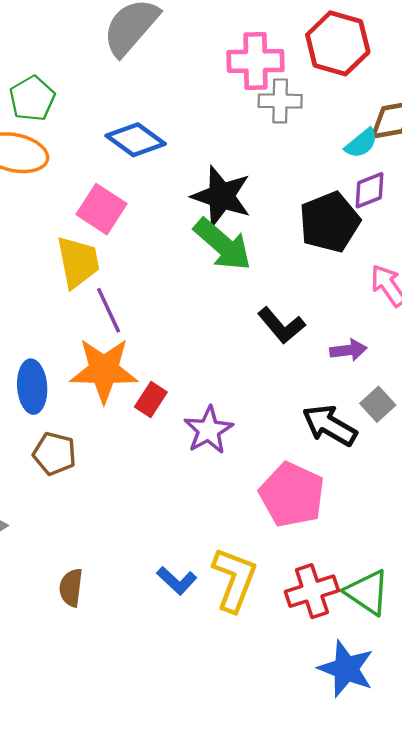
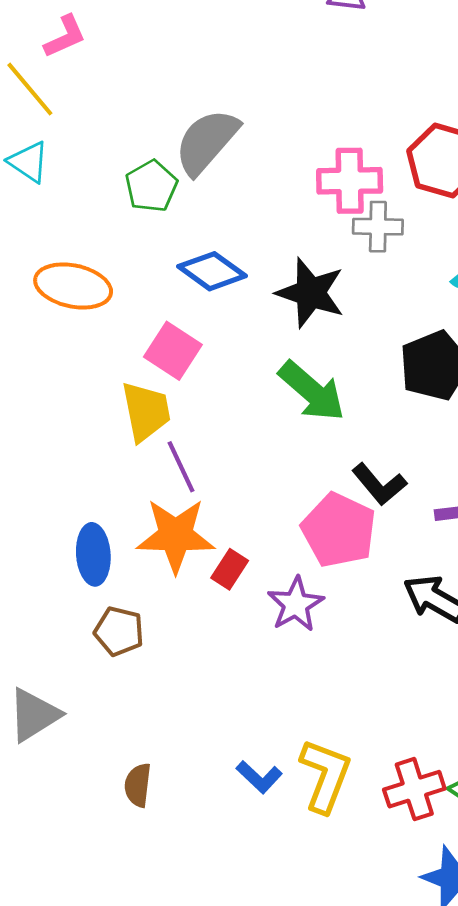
green pentagon: (32, 99) -> (151, 186), moved
black star: (221, 196) -> (310, 293), moved
pink pentagon: (292, 495) -> (339, 530), moved

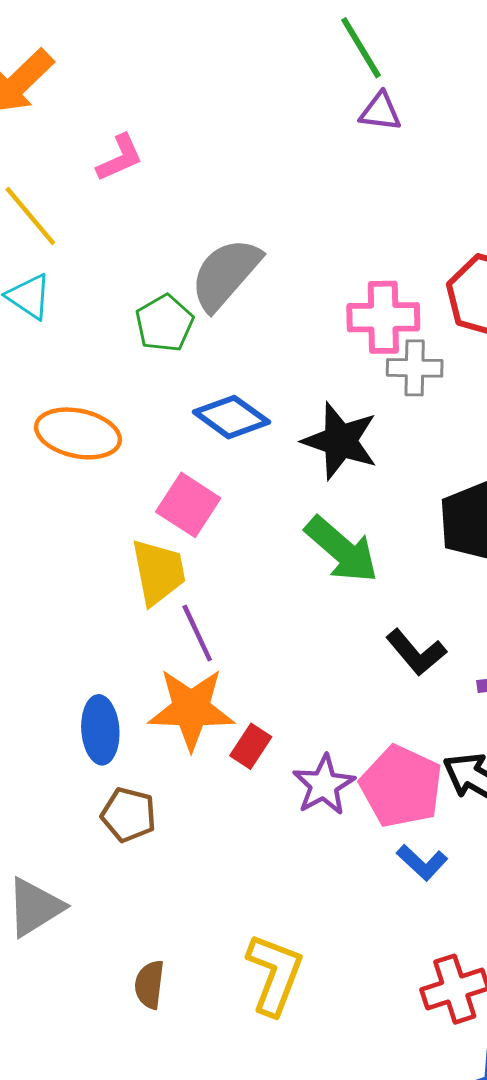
pink L-shape: (65, 36) -> (120, 158), moved
pink pentagon: (339, 530) -> (401, 786), moved
yellow L-shape: (325, 776) -> (275, 974), moved
blue L-shape: (259, 777) -> (422, 862), moved

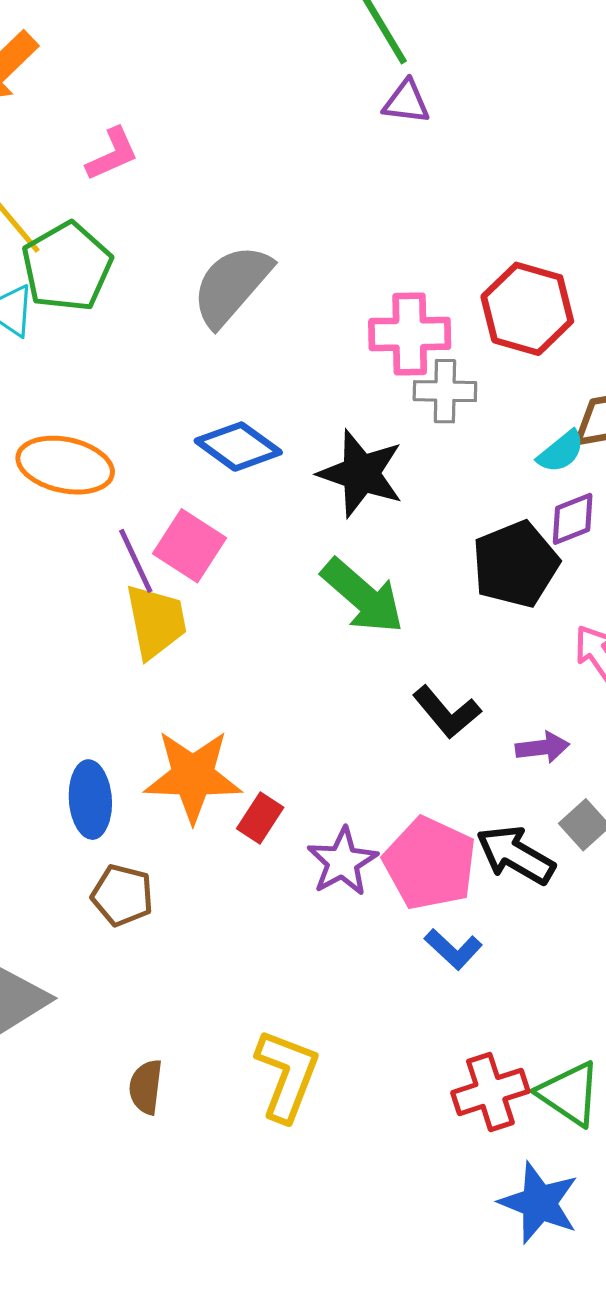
green pentagon: (164, 323) -> (67, 267), moved, size x1.4
purple line: (197, 633) -> (136, 561), moved

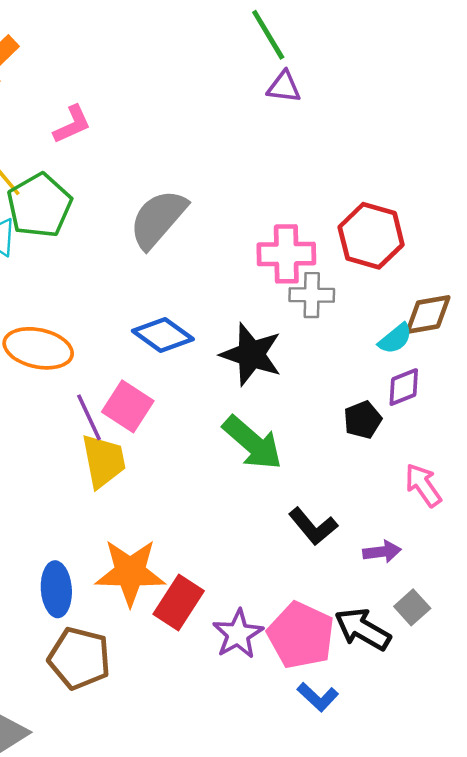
black pentagon: (516, 564) -> (363, 420), size x0.6
red rectangle: (260, 818) -> (179, 603), size x1.5
brown pentagon: (122, 895) -> (79, 658), size x1.4

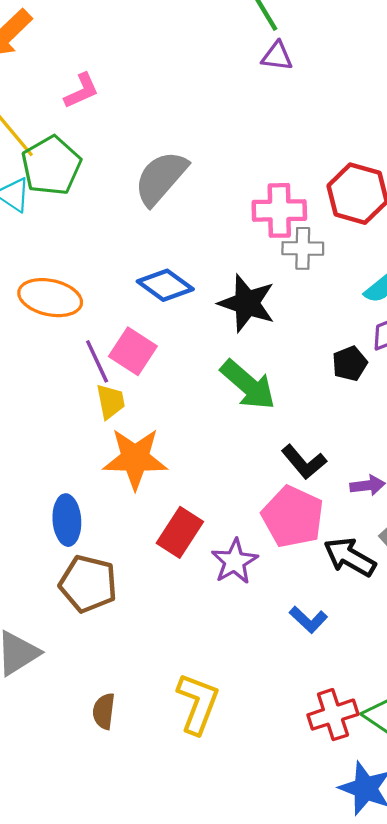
yellow trapezoid: (104, 461) -> (110, 402), size x0.7
orange star: (130, 572) -> (135, 459), moved
pink pentagon: (301, 635) -> (293, 517), moved

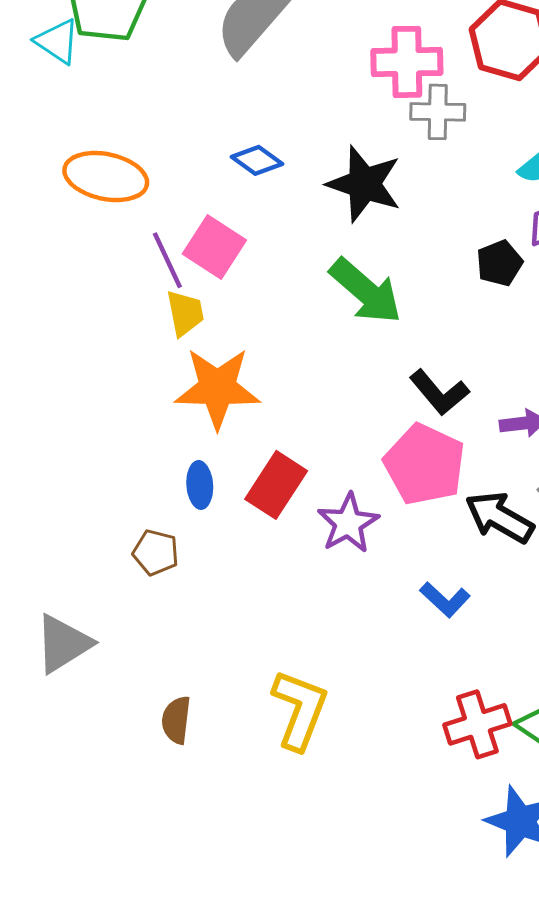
blue diamond: (165, 285) -> (257, 160), size x0.7
blue ellipse: (67, 520) -> (200, 485), moved, size x0.7
brown pentagon: (88, 584) -> (156, 553), size x0.6

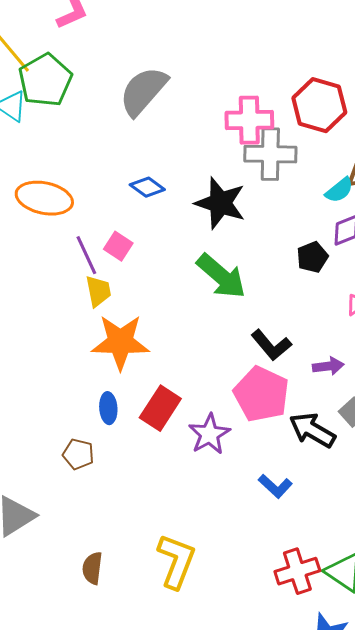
gray cross: (438, 112) -> (270, 154), size x1.4
pink square: (214, 247) -> (118, 246), size x0.7

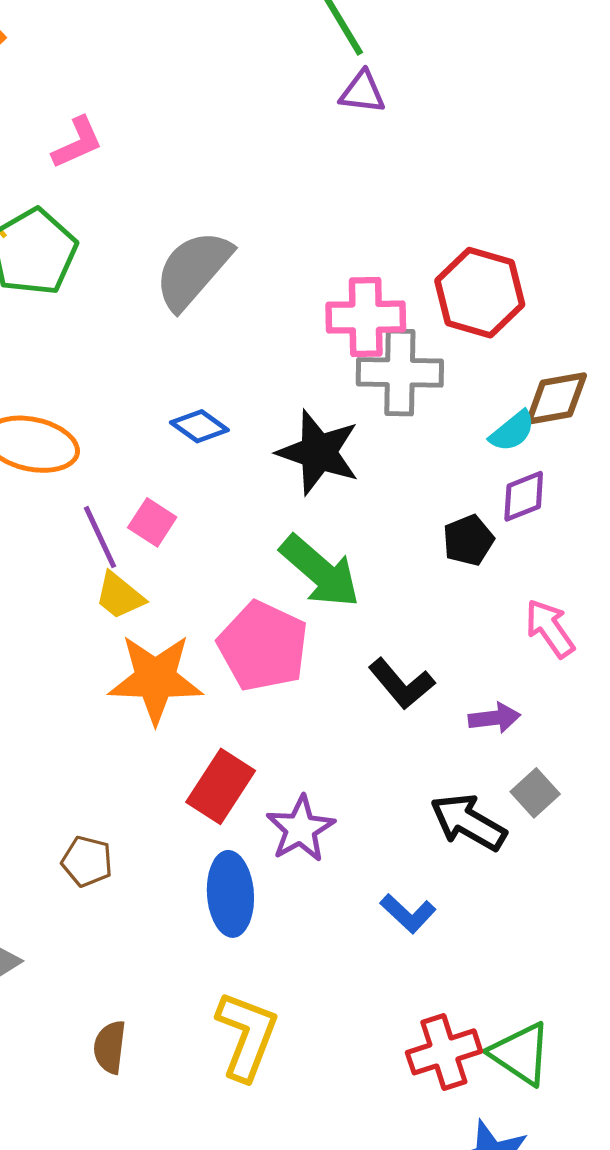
yellow trapezoid: (98, 291) -> (120, 596), turned 140
pink pentagon: (261, 394) -> (263, 646), moved
blue ellipse: (108, 408) -> (230, 894), moved, size x1.6

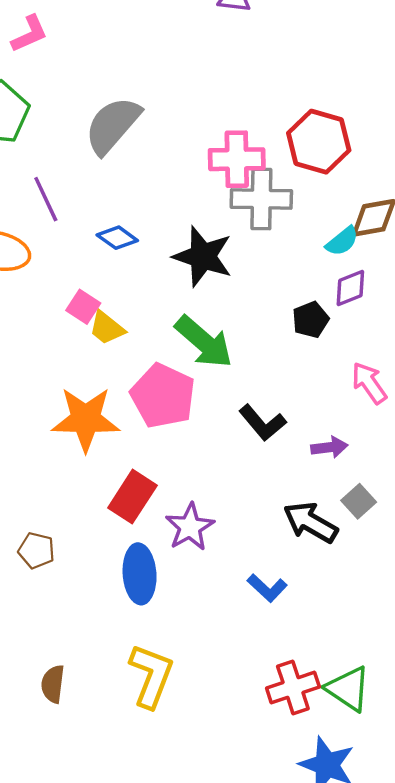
purple line: (100, 537) -> (46, 199), moved
yellow trapezoid: (120, 596) -> (107, 328), moved

